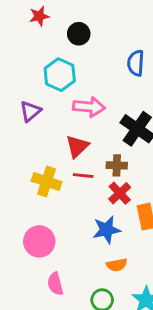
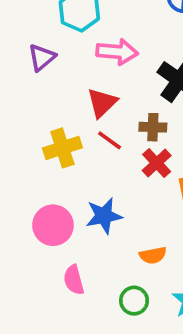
red line: (83, 176) -> (110, 140), turned 30
yellow cross: (47, 181) -> (62, 148), turned -36
blue star: (107, 230) -> (104, 216), moved

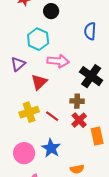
red triangle: (102, 103) -> (39, 82), moved
red line: (110, 140) -> (52, 116), moved
blue star: (104, 216) -> (51, 148), turned -30

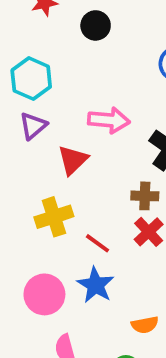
cyan hexagon: (38, 39) -> (31, 79), moved
red line: (52, 116) -> (97, 243), moved

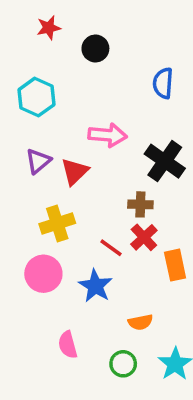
purple triangle: (33, 126) -> (38, 161), moved
red line: (97, 243) -> (111, 248), moved
pink circle: (44, 294) -> (43, 274), moved

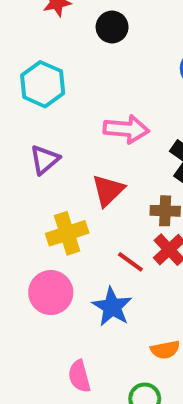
red triangle: (75, 172) -> (108, 190), moved

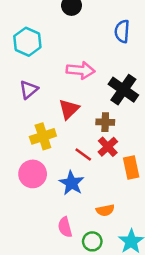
pink semicircle: (79, 376) -> (65, 227), moved

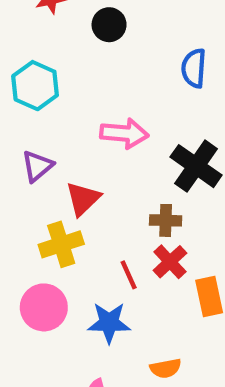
red triangle: (69, 109) -> (83, 199), moved
red line: (83, 155) -> (129, 275), turned 30
blue star: (72, 183) -> (109, 323), turned -30

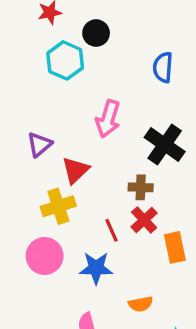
cyan hexagon: (35, 86) -> (65, 60), moved
pink arrow: (124, 133) -> (108, 119), turned 102

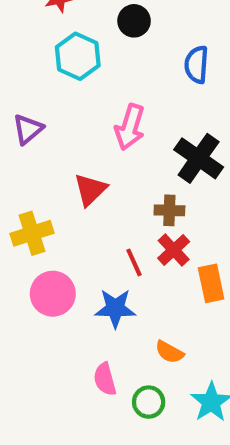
black circle: (96, 33) -> (134, 21), moved
purple triangle: (39, 145) -> (28, 129), moved
yellow cross: (58, 206) -> (32, 233), moved
orange semicircle: (141, 304) -> (169, 352), turned 40

